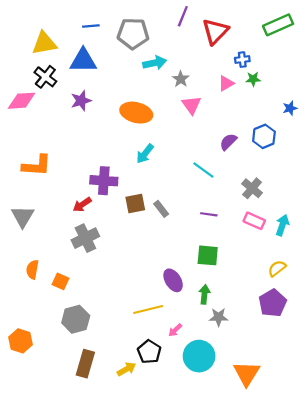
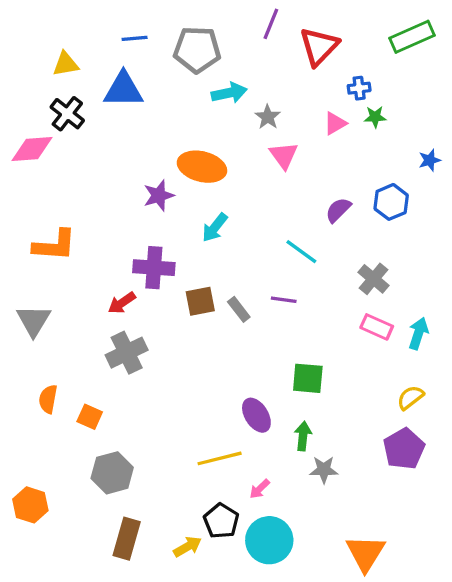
yellow triangle: (44, 43) -> (66, 64), size x0.7
purple star: (81, 101) -> (159, 195), moved
purple line: (209, 214) -> (284, 300), moved
cyan circle: (199, 356) -> (269, 540), moved

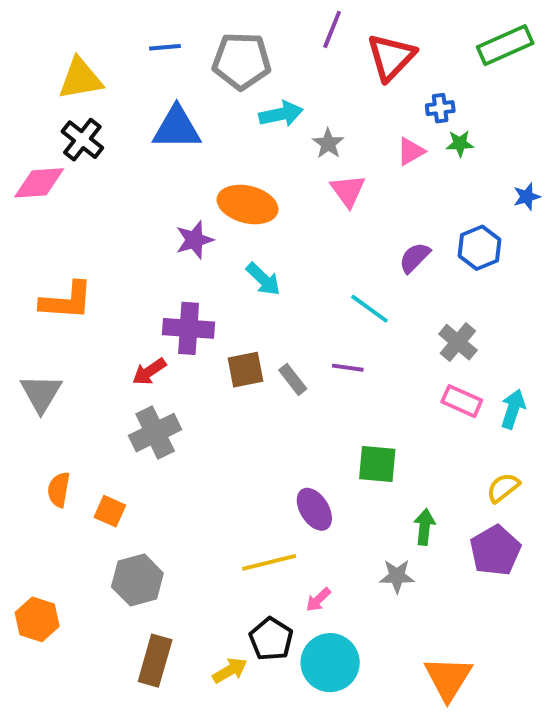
yellow triangle: (66, 64) -> (80, 79), size x1.4
blue triangle: (123, 90) -> (177, 128), moved
cyan arrow: (215, 228) -> (263, 279), turned -84
green arrow: (303, 436) -> (424, 527), moved

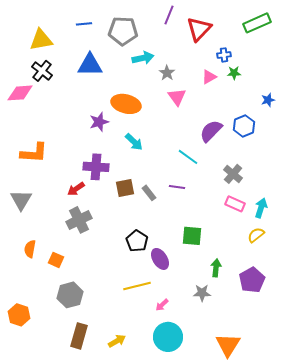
purple semicircle: (415, 258) -> (211, 131), size x1.4
yellow semicircle: (503, 488) -> (256, 235), moved
black pentagon: (271, 639) -> (137, 241), moved

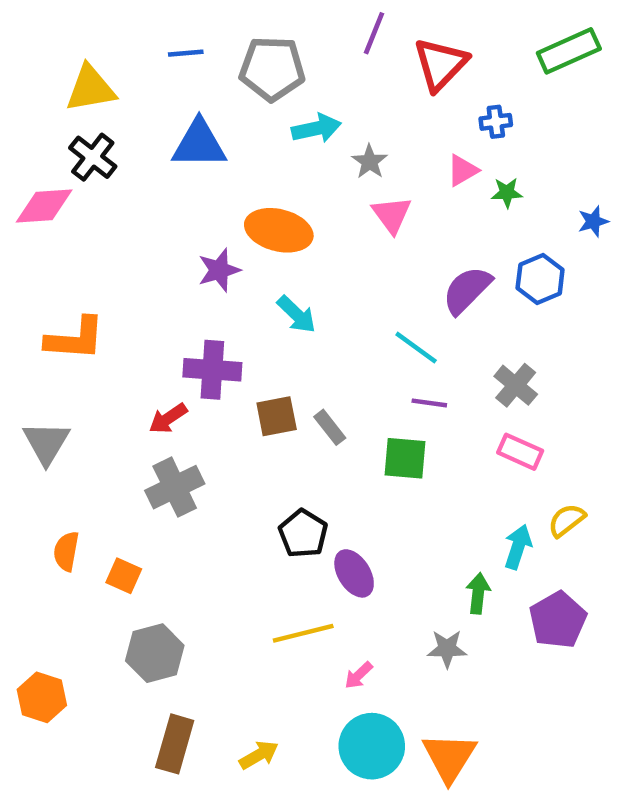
green star: (234, 73) -> (507, 193), moved
purple line: (177, 187) -> (429, 403), moved
cyan arrow: (261, 208) -> (518, 547), moved
green square: (192, 236) -> (405, 458), moved
orange triangle: (228, 345) -> (449, 757), moved

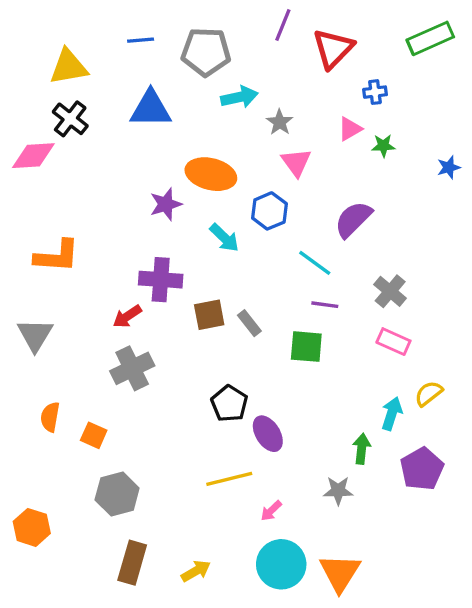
blue hexagon: (540, 279) -> (269, 211), moved

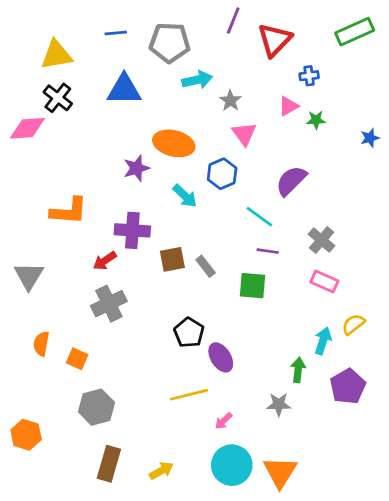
orange L-shape: (57, 256) -> (69, 211), moved

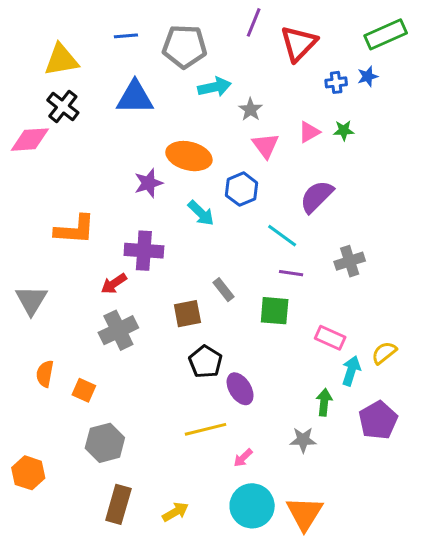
pink triangle: (288, 106) -> (309, 132), moved
blue star: (370, 138) -> (368, 76), moved
gray cross: (322, 240) -> (350, 261), turned 32
brown square: (172, 259) -> (187, 314), moved
pink rectangle: (324, 281) -> (330, 338), moved

